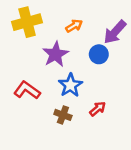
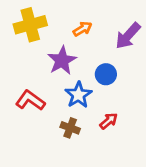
blue circle: (99, 54) -> (106, 74), moved

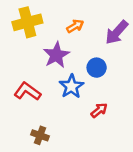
brown cross: (70, 128) -> (40, 135), moved

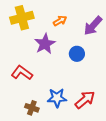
blue star: (71, 86) -> (57, 98), moved, turned 30
red arrow: (99, 110) -> (85, 100), moved, size x1.5

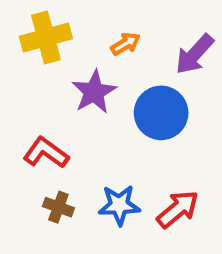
blue circle: (77, 54) -> (161, 113), size x1.6
brown cross: (32, 108) -> (58, 207), moved

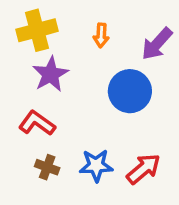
orange arrow: (125, 44) -> (101, 35), turned 125
purple star: (94, 92) -> (50, 74), moved

